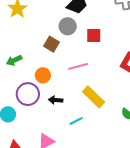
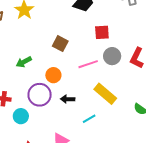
gray circle: (68, 26) -> (112, 56), moved

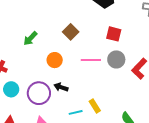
green arrow: (24, 62) -> (30, 38), turned -35
yellow rectangle: (105, 94) -> (95, 106), moved, size x0.6
purple circle: (40, 95) -> (39, 93), moved

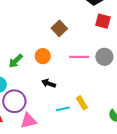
red square: (114, 34) -> (103, 21), moved
green arrow: (30, 38) -> (16, 61), moved
purple circle: (39, 93) -> (14, 101), moved

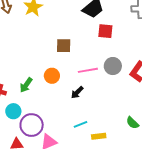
brown square: (59, 28) -> (64, 46), turned -35
black arrow: (49, 83) -> (77, 92), moved, turned -56
yellow rectangle: (82, 103) -> (99, 136), moved, turned -56

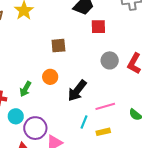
pink line: (88, 70) -> (105, 106), moved
black arrow: (77, 92) -> (77, 91), size x1.6
cyan line: (81, 124) -> (84, 122), turned -40

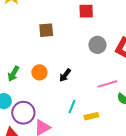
orange circle: (50, 77) -> (39, 72), moved
black arrow: (77, 91) -> (65, 75), size x0.6
pink line: (105, 106) -> (107, 84), moved

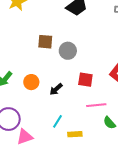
red square: (86, 11) -> (85, 80), moved
gray circle: (97, 45) -> (68, 51), moved

